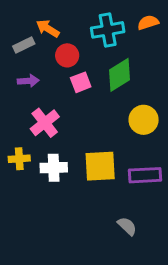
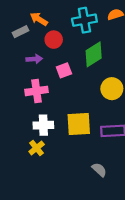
purple arrow: (28, 81) -> (34, 59), moved
pink square: (81, 82) -> (64, 70), moved
pink cross: (45, 123) -> (37, 91), turned 30
yellow cross: (19, 159) -> (37, 148), moved, turned -35

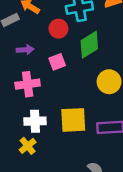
red circle: (54, 40) -> (58, 29), moved

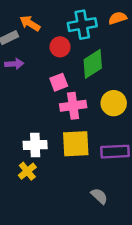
purple arrow: (25, 50) -> (14, 64), moved
pink cross: (28, 84) -> (73, 106), moved

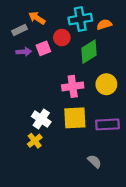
orange semicircle: (118, 18) -> (104, 24), moved
pink square: (59, 82) -> (43, 48), moved
white cross: (35, 145) -> (41, 119), turned 36

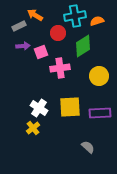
pink square: (43, 48) -> (41, 52), moved
pink cross: (73, 86) -> (60, 68), moved

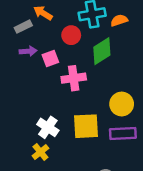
yellow circle: (99, 76) -> (122, 104), moved

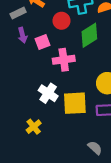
purple arrow: (28, 51) -> (22, 35), turned 80
white cross: (48, 127) -> (48, 93), moved

